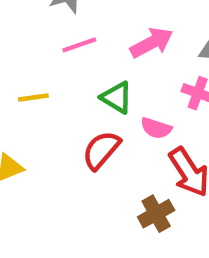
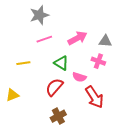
brown cross: (156, 214) -> (58, 116), moved

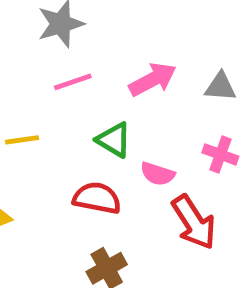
pink cross: (98, 61) -> (220, 154), moved
red semicircle: (54, 87) -> (97, 198), turned 60

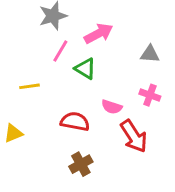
pink arrow: (153, 79) -> (99, 33), moved
pink line: (73, 82) -> (60, 51), turned -40
green triangle: (114, 140) -> (85, 69), moved

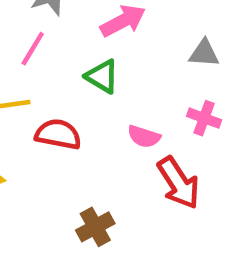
pink line: (60, 51) -> (33, 49), moved
red semicircle: (75, 122) -> (58, 134), moved

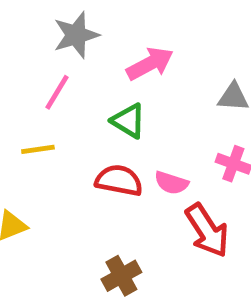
red semicircle: (58, 134) -> (119, 180), moved

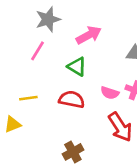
yellow line: (38, 149) -> (28, 98), moved
pink semicircle: (171, 183) -> (110, 93), moved

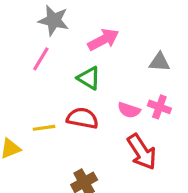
gray star: (48, 19) -> (54, 20), turned 30
yellow line: (28, 98) -> (44, 128), moved

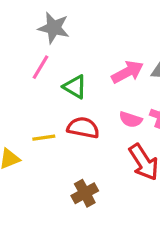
pink arrow: (103, 40) -> (127, 72), moved
green triangle: (89, 78) -> (75, 87), moved

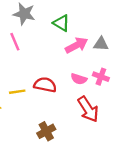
pink line: (41, 67) -> (15, 42), turned -54
green triangle: (75, 87) -> (61, 23), moved

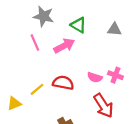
gray triangle: (101, 44) -> (114, 29), moved
pink arrow: (77, 45) -> (64, 46), moved
yellow line: (17, 92) -> (37, 89), turned -32

